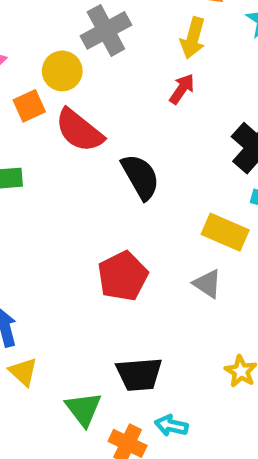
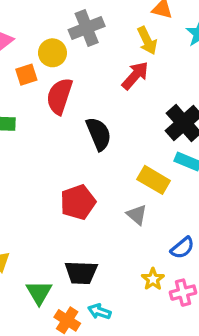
yellow arrow: (193, 38) -> (147, 41), turned -48
red arrow: (182, 89) -> (135, 75), size x1.4
red semicircle: (79, 131) -> (59, 96), turned 63

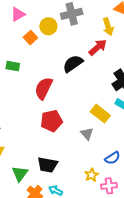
orange square: (26, 75) -> (30, 38), turned -32
red semicircle: (59, 96) -> (44, 88), moved
black semicircle: (99, 134) -> (73, 64), moved, turned -110

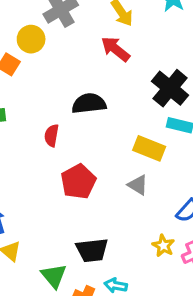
red arrow: (98, 47) -> (115, 49), turned -84
black semicircle: (73, 64) -> (89, 103), moved, turned 45
red semicircle: (44, 88) -> (52, 136), size x0.6

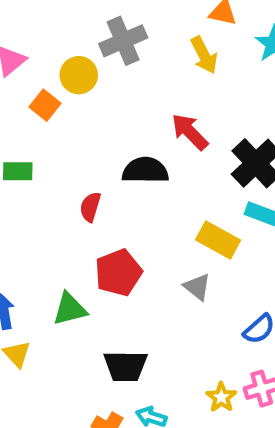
red arrow: (115, 49) -> (190, 132), moved
yellow star: (163, 246) -> (221, 397), moved
green triangle: (54, 276) -> (70, 309), moved, turned 48

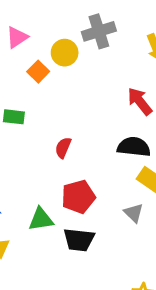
black semicircle: (145, 170) -> (134, 147), moved
black trapezoid: (125, 366) -> (79, 240), moved

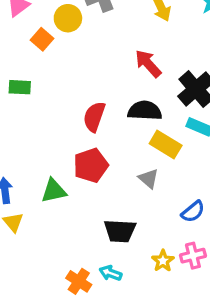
red semicircle: (63, 148) -> (94, 117), moved, size x1.4
black trapezoid: (79, 240) -> (120, 231), moved

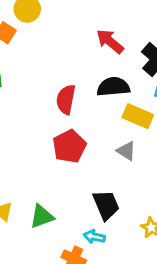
green triangle: (54, 191) -> (42, 216), moved
black trapezoid: (120, 231) -> (106, 205), turned -108
cyan arrow: (110, 273) -> (94, 237), moved

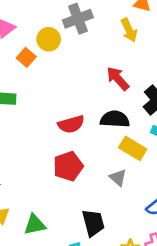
red semicircle: (66, 99) -> (71, 124), turned -125

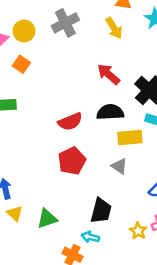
yellow circle: (49, 39) -> (24, 31), moved
yellow rectangle: (133, 148) -> (130, 137), turned -30
black trapezoid: (93, 223) -> (101, 211), turned 36

